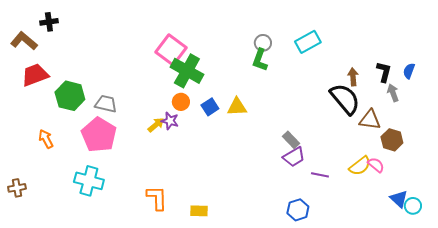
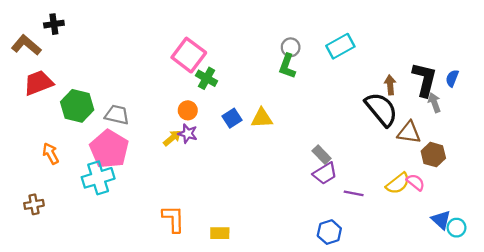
green cross: (187, 71) -> (207, 78), size x0.6
black L-shape: (384, 72) -> (424, 79), size x1.5
orange circle: (181, 102) -> (188, 110), moved
cyan cross: (89, 181) -> (98, 178), moved, turned -32
brown cross: (17, 188) -> (34, 204), moved

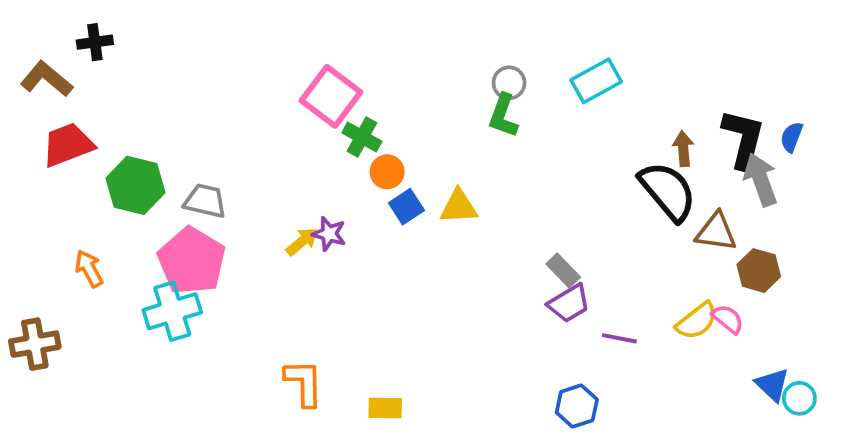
gray arrow: (434, 103) -> (761, 180), size x1.5
orange circle: (188, 110) -> (387, 172), moved
brown cross: (34, 204) -> (35, 344), moved, size x1.4

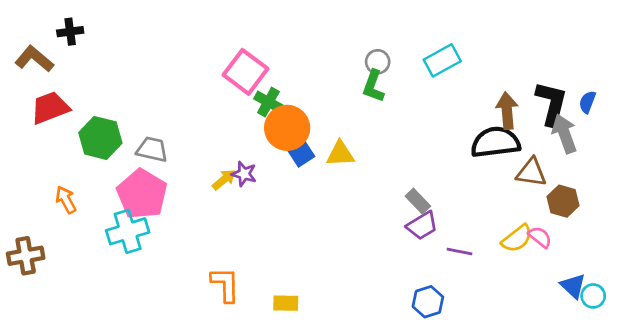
brown arrow: (683, 149) -> (507, 111), size x1.4
orange circle: (387, 172) -> (287, 128), size x1.8
black semicircle: (668, 191) -> (495, 142), turned -57

